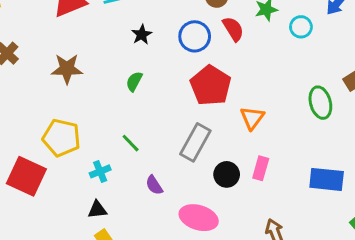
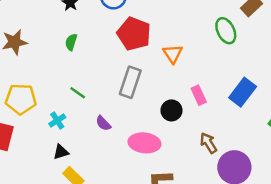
pink rectangle: (261, 168) -> (199, 95), moved, turned -30
black circle: (227, 174) -> (171, 110), moved
blue rectangle: (327, 179) -> (243, 92), turned -48

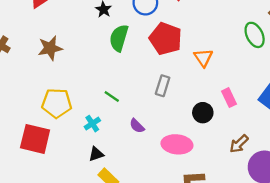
green semicircle: (71, 42) -> (119, 38), moved, size x1.6
gray rectangle: (130, 82) -> (163, 86), size x0.7
brown arrow: (208, 143) -> (239, 144), turned -102

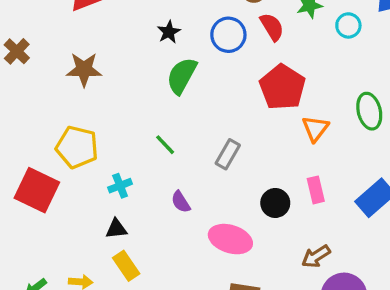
red pentagon: (166, 39) -> (282, 87), moved
orange triangle: (203, 58) -> (315, 129), moved
green line: (112, 97) -> (165, 145), moved

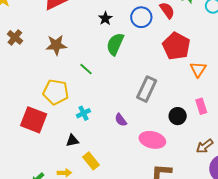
green line: (165, 145) -> (86, 69), moved
gray rectangle: (228, 154) -> (147, 89), size x1.4
black triangle: (116, 229) -> (72, 141), moved

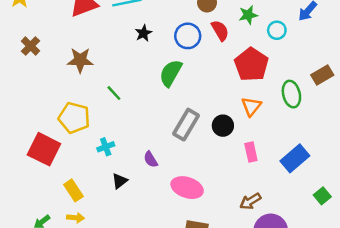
green semicircle: (115, 44) -> (171, 73), moved
red pentagon: (176, 46) -> (251, 64), moved
black circle: (178, 116) -> (223, 126), moved
black triangle: (72, 141) -> (120, 181), moved, turned -32
yellow rectangle: (91, 161) -> (73, 190), moved

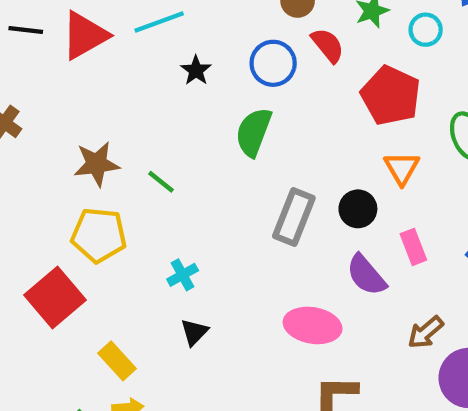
brown star: (80, 60) -> (97, 164), moved
cyan cross: (106, 147) -> (183, 275), moved
red square: (44, 149) -> (55, 297), turned 32
purple semicircle: (151, 159) -> (366, 275), moved, size x1.5

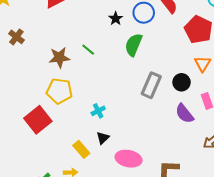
black star: (196, 70) -> (116, 19), moved
green line: (161, 182) -> (88, 50), moved
pink ellipse: (313, 325) -> (129, 159), moved
yellow rectangle: (117, 361) -> (81, 149), moved

